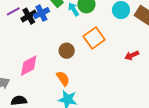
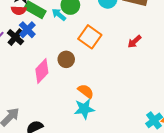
pink diamond: (29, 66) -> (42, 71), moved
orange semicircle: (63, 78) -> (86, 91), moved

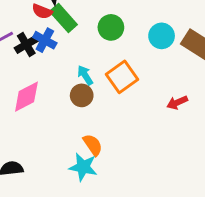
cyan arrow: (59, 15) -> (85, 75), moved
blue cross: (27, 30) -> (45, 40), turned -35
pink diamond: (42, 71) -> (26, 97), moved

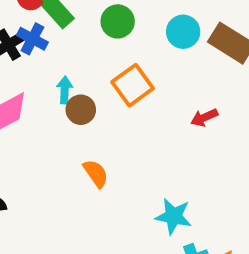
cyan arrow: (85, 75) -> (65, 90), moved, turned 36
cyan star: (83, 167) -> (173, 216), moved

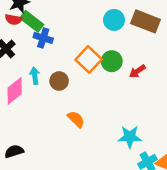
green circle: (118, 21) -> (112, 61), moved
blue cross: (32, 39) -> (43, 38), moved
cyan arrow: (65, 90) -> (35, 76), moved

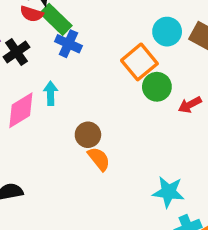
orange square: (89, 59) -> (139, 62), moved
brown circle: (59, 81) -> (88, 135), moved

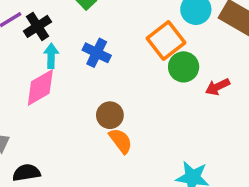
blue cross: (68, 44) -> (97, 53), moved
cyan arrow: (51, 93) -> (51, 56), moved

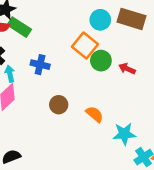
red arrow: (218, 87) -> (127, 69), turned 63
orange semicircle: (121, 141) -> (95, 114), moved

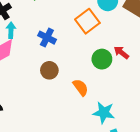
green circle: (101, 61) -> (102, 59), moved
blue cross: (40, 65) -> (47, 38), moved

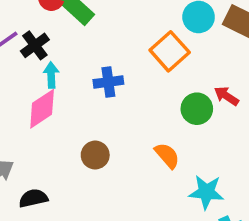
blue cross: (47, 38) -> (108, 82), turned -30
brown circle: (49, 70) -> (95, 155), moved

